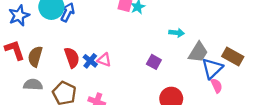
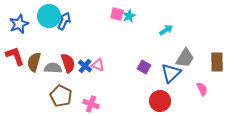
cyan arrow: (177, 33) -> (166, 30), moved, turned -40
brown rectangle: (233, 57) -> (217, 62), turned 60
blue triangle: (212, 68) -> (171, 73), moved
gray semicircle: (33, 85) -> (53, 68), moved

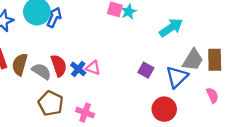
cyan arrow: (166, 30) -> (171, 28), size x1.5
brown rectangle: (217, 62) -> (215, 60), moved
gray semicircle: (53, 68) -> (42, 71), turned 30

